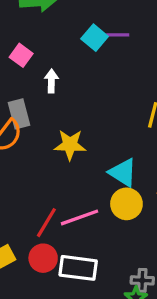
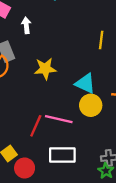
pink line: (80, 217) -> (59, 119), turned 40
red circle: (43, 258) -> (25, 168), moved

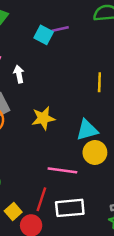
cyan triangle: (85, 83) -> (87, 130), turned -35
red line: (36, 126) -> (41, 199), moved

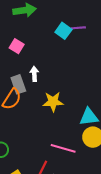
white arrow: (19, 74) -> (34, 74), moved

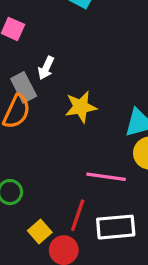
white arrow: (34, 74) -> (46, 68), turned -144

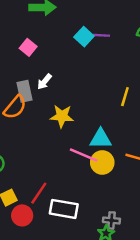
pink line: (106, 177) -> (84, 155), moved

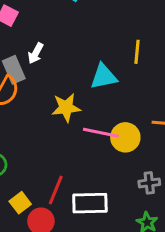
yellow star: (62, 116) -> (66, 108), moved
cyan triangle: (101, 139) -> (104, 77), moved
gray cross: (111, 220) -> (149, 183), moved

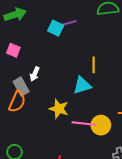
yellow line: (137, 52) -> (94, 65), moved
yellow star: (66, 108) -> (59, 109), turned 30

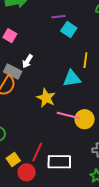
purple line: (69, 23) -> (59, 17), moved
cyan square: (56, 28) -> (69, 29), moved
gray rectangle: (21, 86) -> (13, 72), turned -42

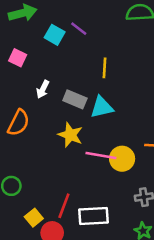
purple line: (59, 17) -> (79, 29), turned 48
cyan square: (69, 29) -> (55, 35), moved
yellow line: (85, 60) -> (105, 68), moved
gray rectangle: (13, 72) -> (75, 99), moved

